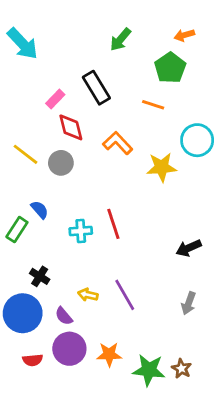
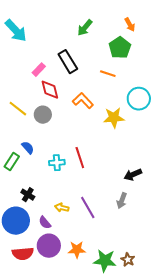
orange arrow: (184, 35) -> (130, 25), turned -104
gray arrow: (189, 303) -> (122, 201), moved
red semicircle: (33, 360) -> (23, 254), size x1.5

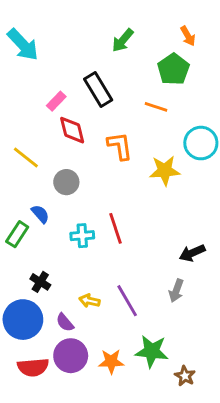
orange L-shape: (83, 101) -> (120, 146), turned 35
gray circle: (43, 115) -> (66, 182), moved
green star: (105, 261) -> (152, 351), moved

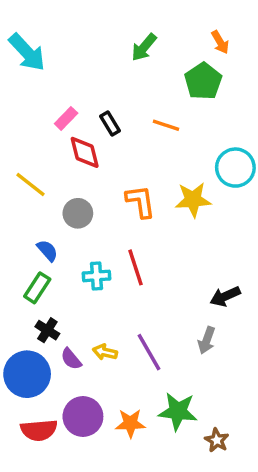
black rectangle: (98, 90) -> (110, 124), moved, size x0.6
orange line: (156, 107) -> (166, 125), moved
orange L-shape: (120, 146) -> (141, 201), moved
green rectangle: (17, 234) -> (37, 288), moved
purple semicircle: (65, 322) -> (71, 359), moved

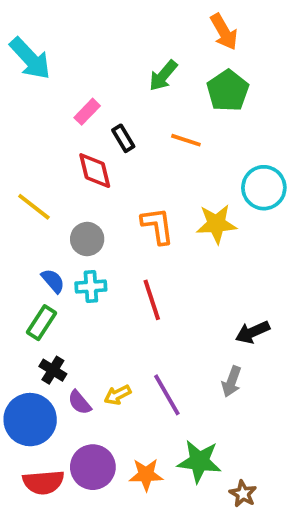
orange arrow: (220, 42) -> (224, 32), moved, size x1.4
green arrow: (144, 47) -> (163, 76), moved
pink rectangle: (66, 118) -> (87, 112), moved
cyan cross: (96, 276) -> (91, 287), moved
yellow arrow: (105, 352) -> (118, 395), turned -40

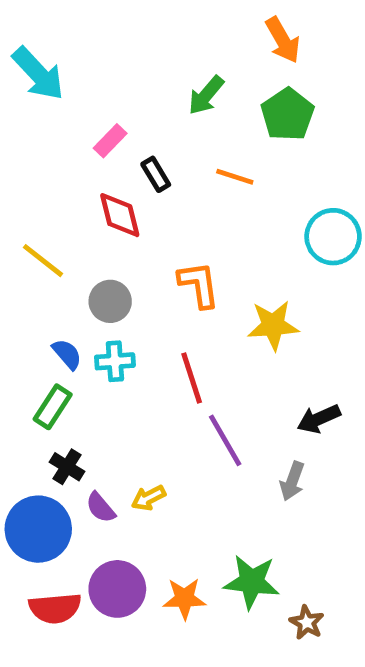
yellow star: (216, 224) -> (273, 325), moved
purple line: (167, 395) -> (225, 440), moved

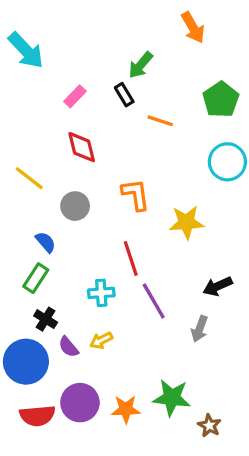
green pentagon: (287, 114) -> (221, 100), moved
black rectangle: (156, 174) -> (124, 95), moved
cyan cross: (115, 361) -> (101, 293), moved

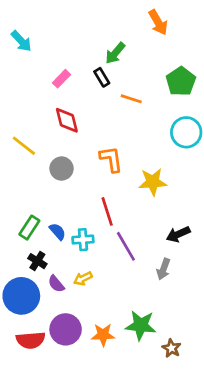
cyan arrow: (26, 50) -> (21, 41), size x0.7
blue semicircle: (46, 242) -> (57, 232), moved

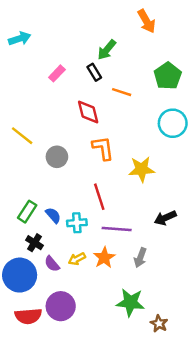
cyan arrow: (21, 41) -> (20, 39), turned -65
red diamond: (67, 120) -> (88, 112), moved
purple line: (126, 246) -> (117, 229), turned -56
gray arrow: (163, 269) -> (140, 258), moved
orange star: (103, 335) -> (104, 258), moved, turned -30

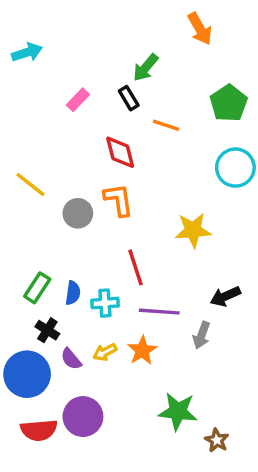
orange L-shape: (103, 148) -> (119, 200), moved
blue semicircle: (53, 215) -> (73, 293), turned 49
gray arrow: (140, 258) -> (202, 335), moved

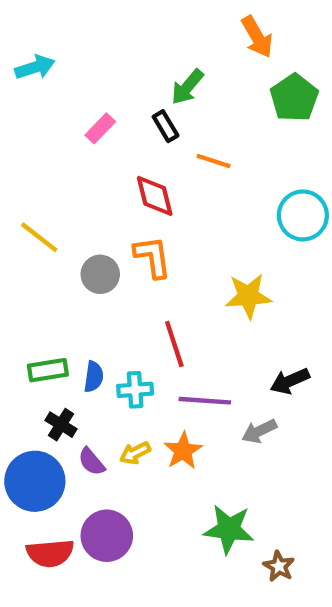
green pentagon: (229, 103) -> (294, 98), moved
green rectangle: (37, 288) -> (48, 370), turned 48
gray arrow: (202, 335) -> (259, 431), turned 44

